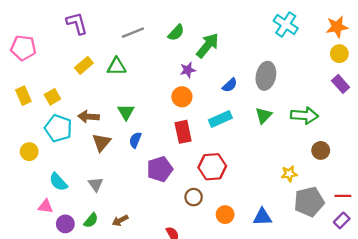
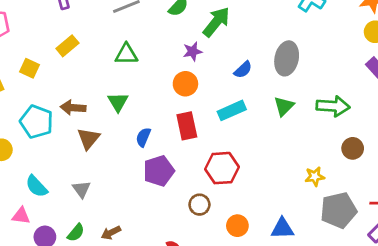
green triangle: (117, 66) -> (126, 54), moved
yellow square: (52, 97) -> (29, 68), moved, turned -35
blue semicircle: (135, 140) -> (143, 137), moved

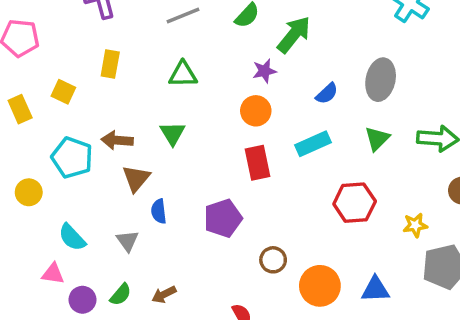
yellow rectangle: (67, 46) -> (110, 64), turned -40
blue semicircle: (143, 137) -> (159, 211), moved, turned -30
red hexagon: (222, 168) -> (355, 203), moved
orange circle: (237, 226) -> (320, 286), size x1.5

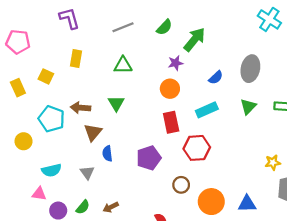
red hexagon: (355, 203) -> (197, 148), moved
cyan semicircle: (72, 237) -> (51, 170), turned -60

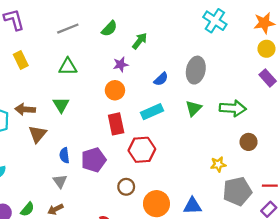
green arrow: (195, 40) -> (140, 41), size x0.7
yellow rectangle: (76, 59) -> (21, 60), turned -36
blue semicircle: (107, 154) -> (64, 155), moved
gray triangle: (87, 173) -> (60, 181), moved

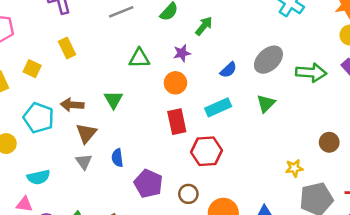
green triangle: (68, 67) -> (139, 58), moved
gray ellipse: (196, 70) -> (268, 60), turned 35
green arrow: (233, 108) -> (311, 73), moved
purple pentagon: (94, 160) -> (148, 184), moved, turned -30
gray triangle: (60, 181) -> (84, 162), moved

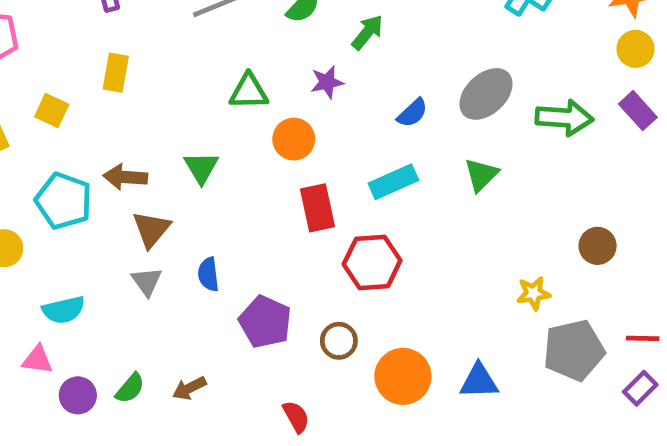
yellow rectangle: (67, 48) -> (116, 73), turned 36
orange circle: (175, 83) -> (294, 139), moved

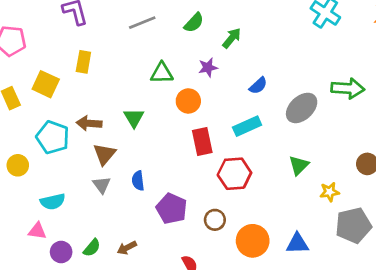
gray ellipse: (486, 94) -> (302, 108), moved
yellow square: (52, 111) -> (46, 84), size x1.4
green triangle: (481, 175) -> (299, 165), moved

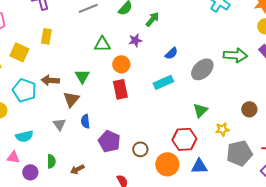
red rectangle: (202, 142) -> (120, 89), moved
brown triangle: (104, 154) -> (71, 99), moved
red hexagon: (234, 174) -> (184, 139), moved
green semicircle: (92, 248) -> (51, 161), moved, turned -40

